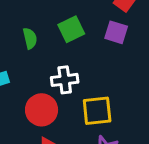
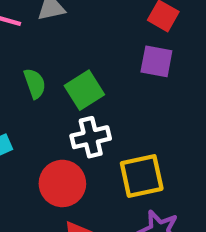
green square: (71, 29) -> (84, 90), moved

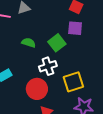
green semicircle: (35, 83) -> (29, 43), moved, turned -48
green square: (84, 90) -> (57, 43), moved

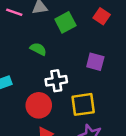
purple square: (75, 28) -> (95, 62), moved
green square: (57, 43) -> (65, 22), moved

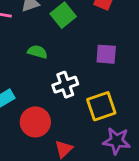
red circle: (39, 105) -> (35, 122), moved

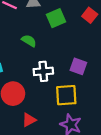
purple square: (106, 54) -> (78, 66), moved

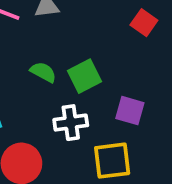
green square: (56, 18) -> (84, 76), moved

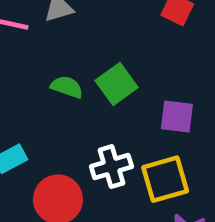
white cross: (71, 123) -> (111, 167), moved

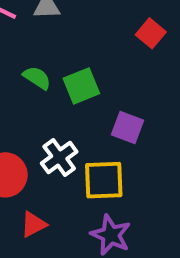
white cross: (111, 167) -> (59, 157), turned -33

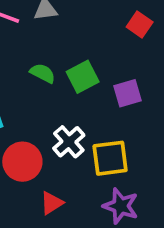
purple square: (128, 127) -> (127, 93), moved, turned -32

